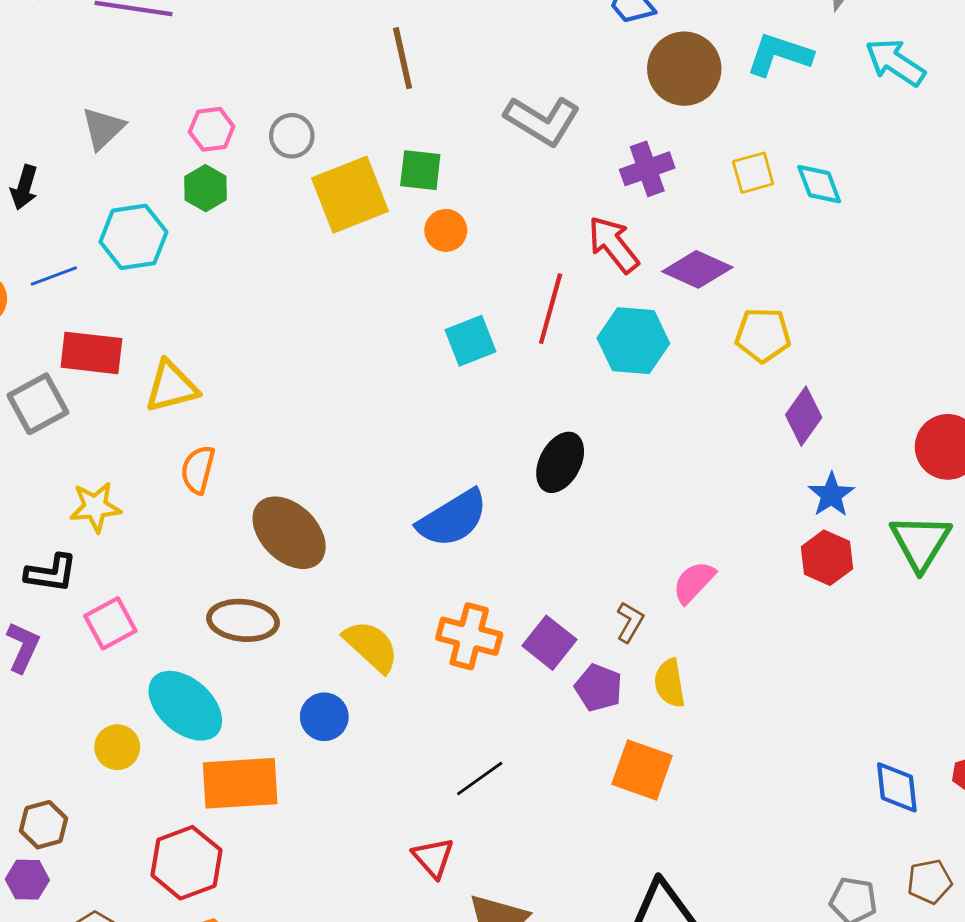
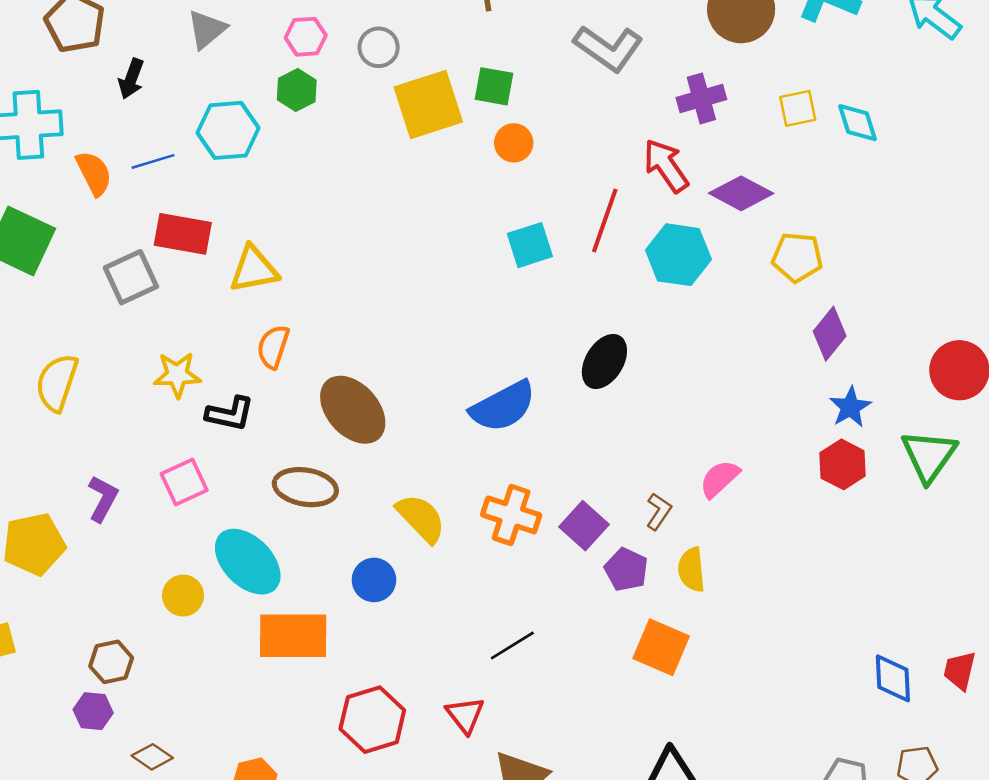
black L-shape: (51, 573) -> (230, 414), moved
red hexagon: (186, 863) -> (372, 720), moved

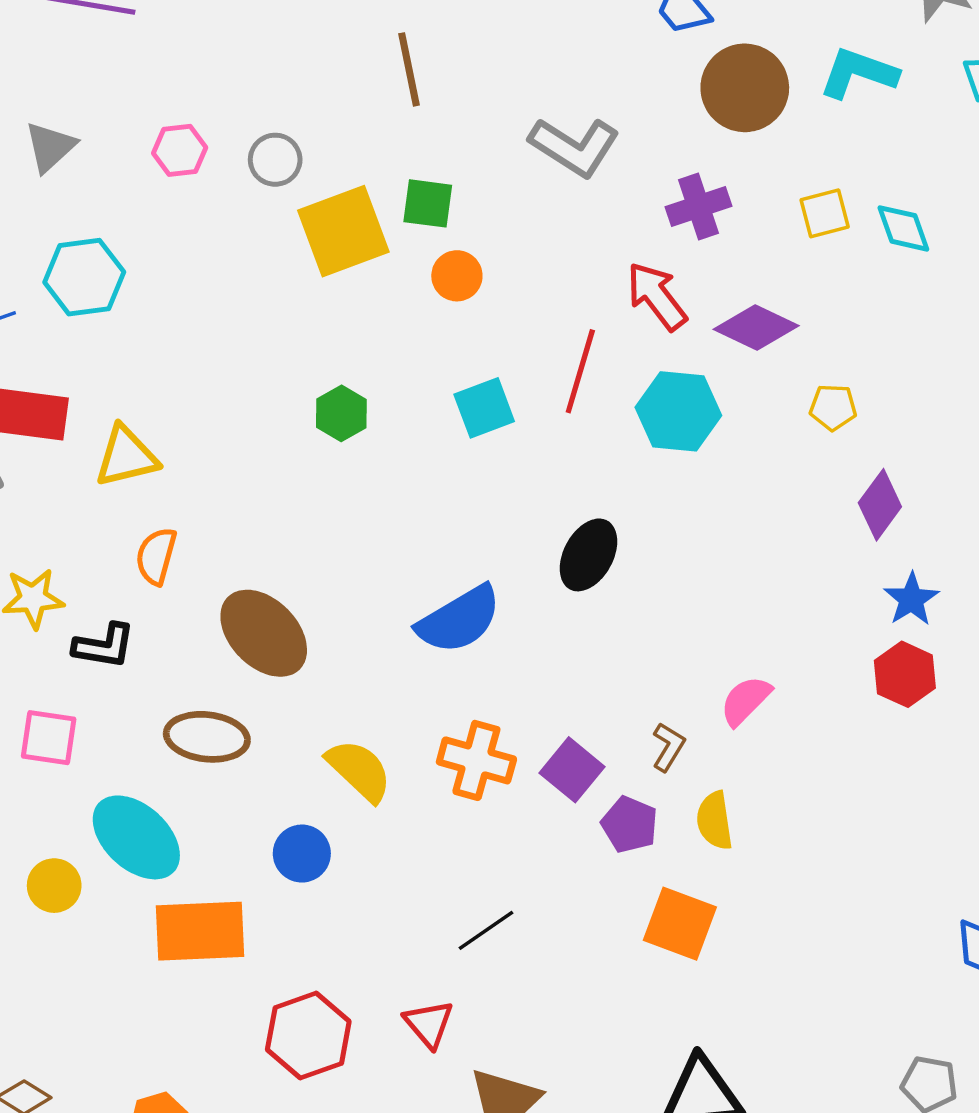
green hexagon: (297, 90) -> (341, 413), moved
yellow pentagon: (797, 257) -> (833, 407), size x0.7
pink square: (184, 482) -> (49, 738), turned 36

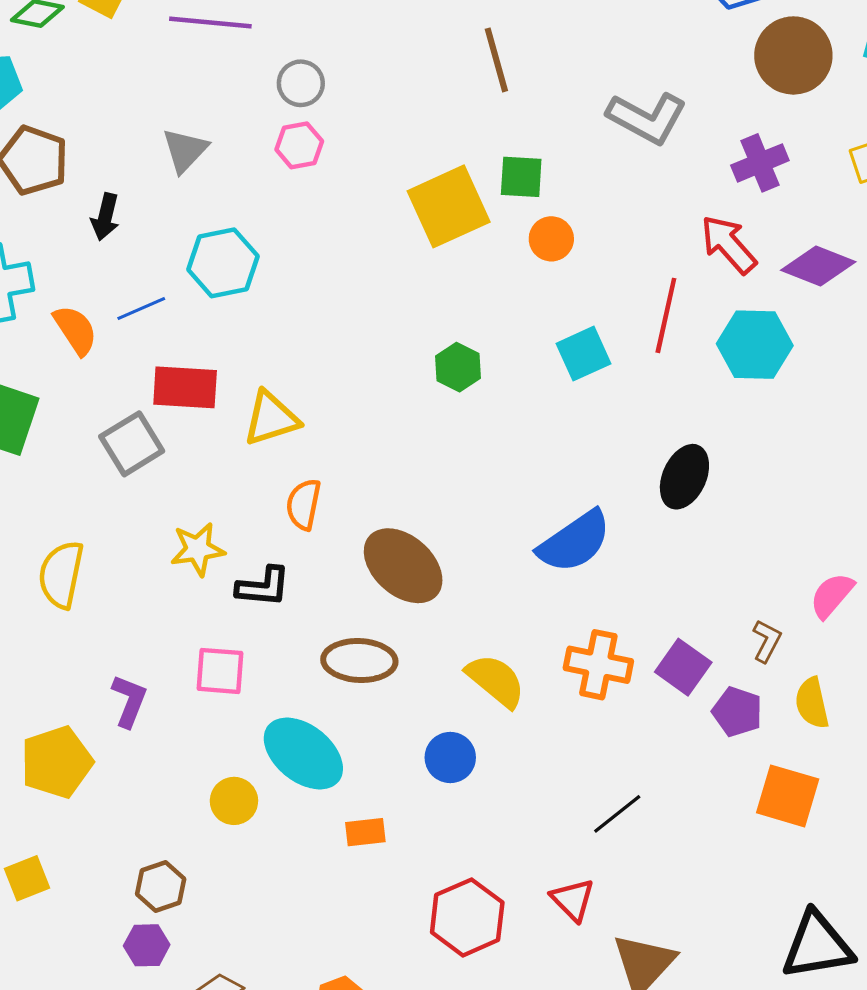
gray circle: (275, 160) -> (301, 83), moved
orange rectangle: (200, 931) -> (365, 832), size x0.5

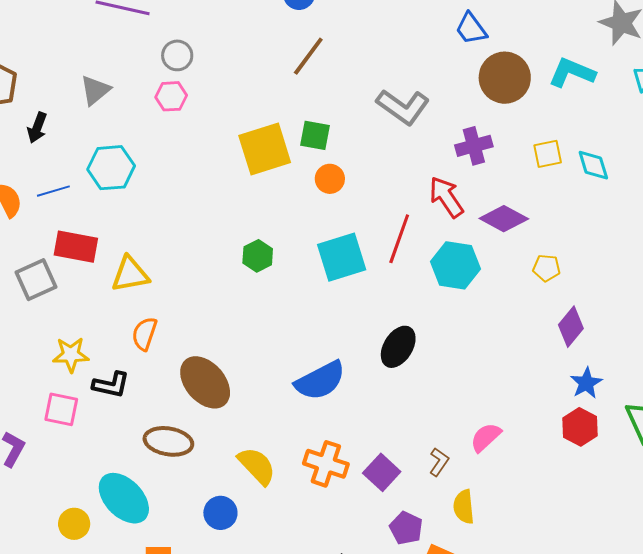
brown line: (496, 60) -> (308, 56), turned 45
cyan square: (584, 354) -> (342, 257), size x1.4
pink square: (220, 671) -> (61, 409), moved
purple pentagon: (737, 712) -> (406, 528), moved

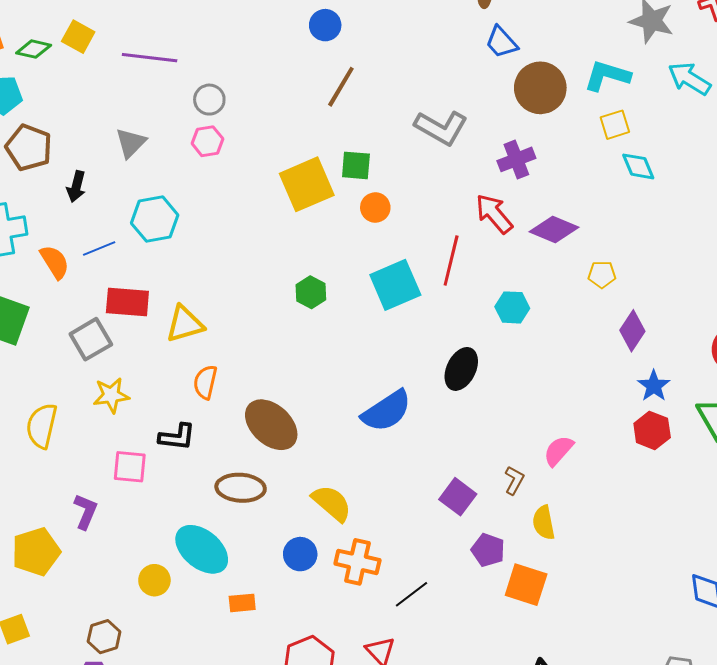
yellow square: (548, 154) -> (615, 125), moved
cyan hexagon: (455, 265) -> (512, 307), moved, size x0.7
yellow star: (71, 355) -> (111, 395), moved
orange cross: (326, 464) -> (357, 562), moved

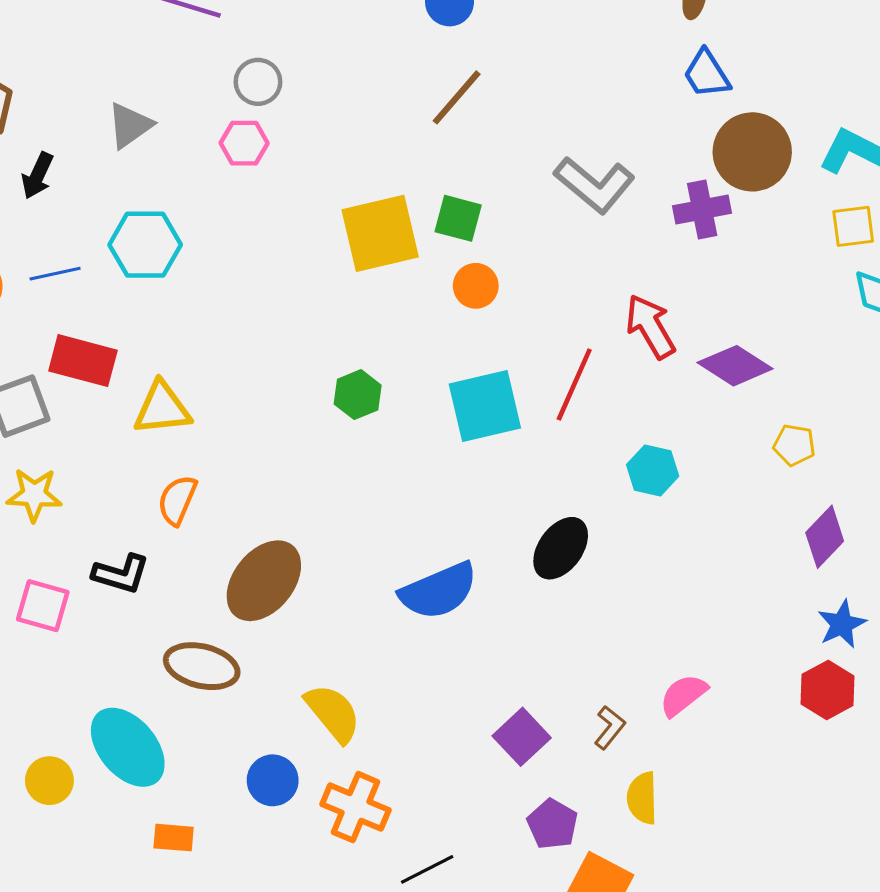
purple cross: (516, 159) -> (702, 209), moved
brown ellipse: (271, 425) -> (264, 581), turned 76

